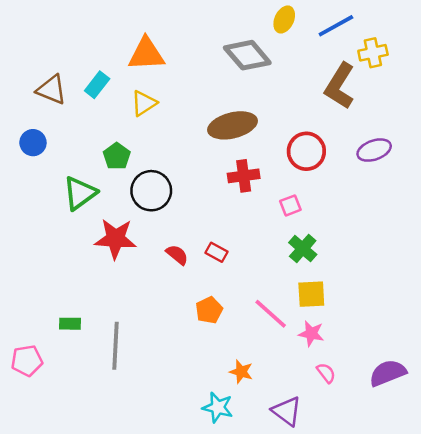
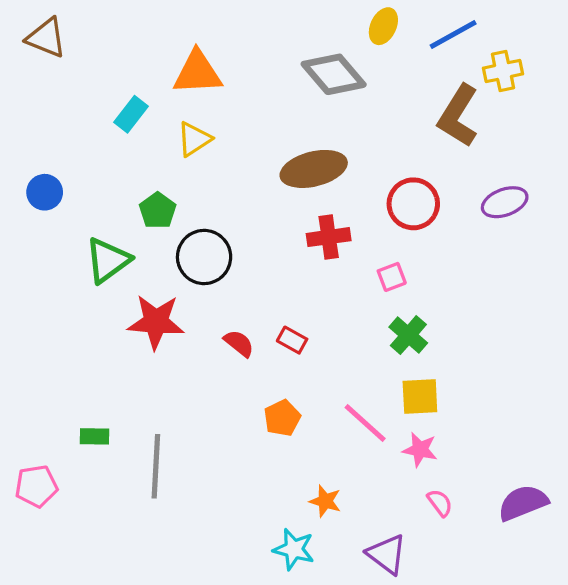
brown triangle: (51, 90) -> (46, 38), moved

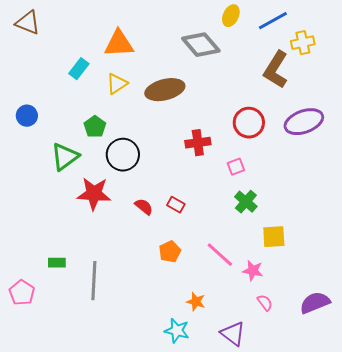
brown ellipse: (314, 169) -> (165, 90), moved
purple ellipse: (505, 202) -> (304, 122), size x1.4
yellow square: (420, 396) -> (274, 237), moved
pink pentagon: (36, 486) -> (22, 293), turned -30

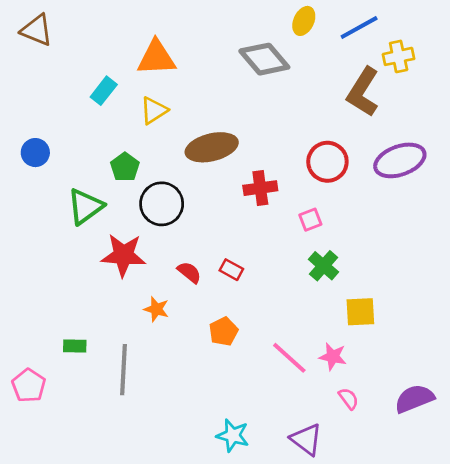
brown ellipse: (165, 90) -> (212, 147), moved
pink line: (220, 255) -> (289, 358), moved
orange star: (196, 302) -> (156, 309), moved

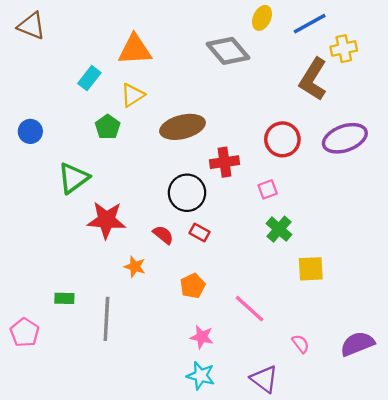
green pentagon: (125, 167) -> (108, 127), moved
black circle: (162, 204) -> (187, 193), moved
pink star: (333, 357) -> (202, 337), moved

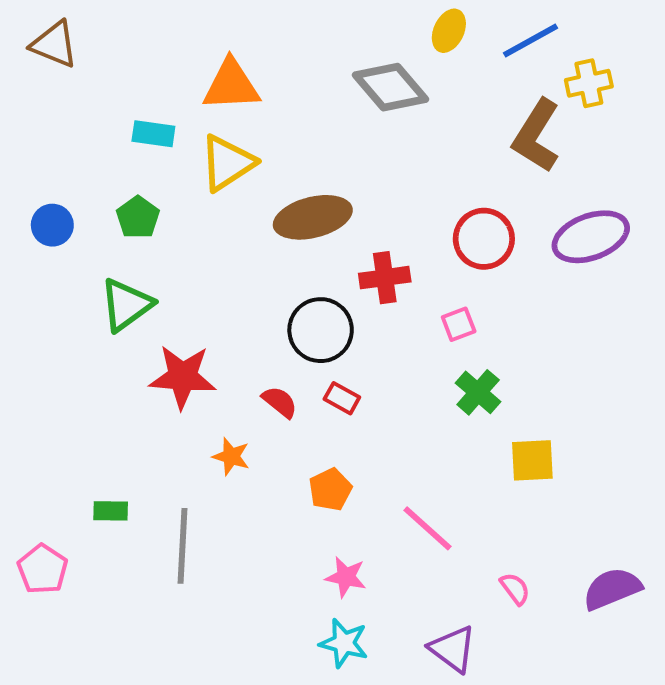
cyan rectangle: (89, 78) -> (153, 134), turned 60
yellow triangle: (133, 95) -> (227, 163), size x1.4
green pentagon: (108, 127) -> (138, 217), moved

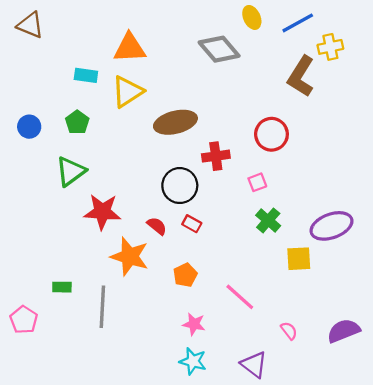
yellow ellipse: (449, 31) -> (252, 17), turned -50
purple ellipse: (591, 237) -> (332, 226), moved
orange star: (231, 456) -> (130, 256), size x1.8

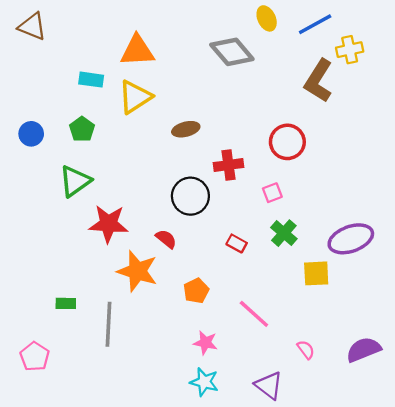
brown ellipse: (175, 122) -> (186, 129), size x0.6
red rectangle: (192, 224) -> (237, 243), moved
pink pentagon: (24, 320) -> (35, 357), moved

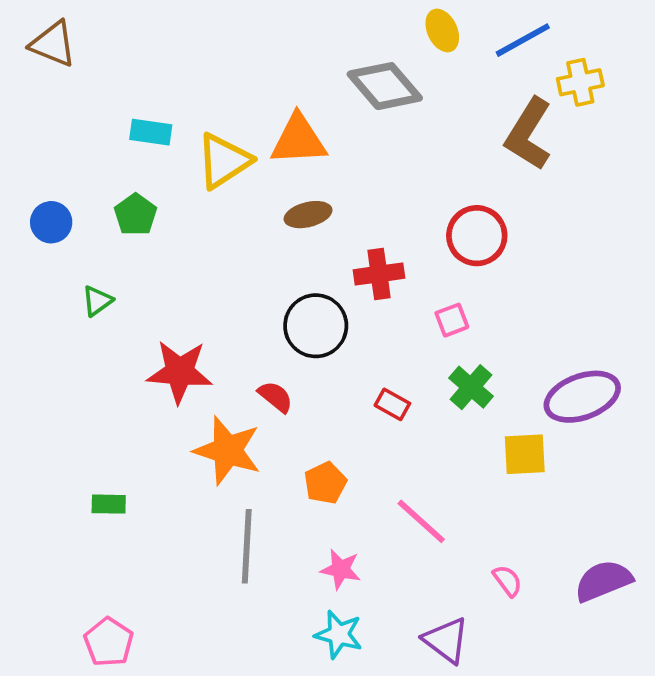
orange triangle: (137, 51) -> (298, 140), moved
green triangle: (75, 181) -> (97, 301), moved, size x0.6
gray line: (108, 324) -> (247, 546), moved
pink pentagon: (35, 357) -> (109, 642), moved

